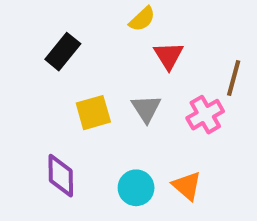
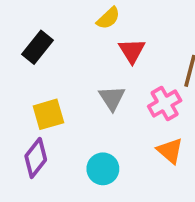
yellow square: (93, 113) -> (48, 114), moved
purple diamond: (61, 176) -> (36, 158), turned 39
orange triangle: (187, 186) -> (170, 151), moved

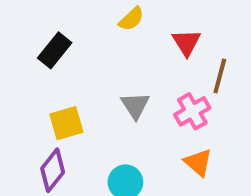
red triangle: (132, 51) -> (186, 42), moved

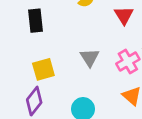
black rectangle: (55, 50) -> (35, 21), turned -45

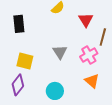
yellow square: (43, 69) -> (25, 61), turned 30

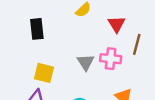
pink cross: (89, 55) -> (111, 59), moved, turned 36

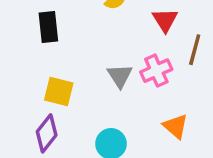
pink cross: (111, 59) -> (156, 71), turned -30

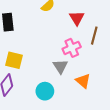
gray triangle: (120, 76) -> (60, 66), moved

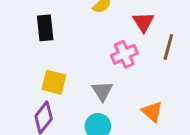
pink cross: (72, 48) -> (124, 54), moved
gray triangle: (60, 66) -> (102, 91), moved

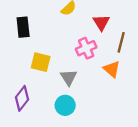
yellow square: (54, 82) -> (41, 62), moved
orange triangle: (152, 112) -> (112, 69), moved

